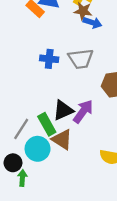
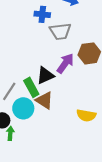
blue cross: (49, 59) -> (42, 14), moved
purple arrow: (83, 111) -> (65, 63), moved

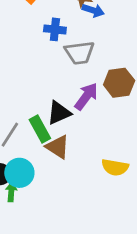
cyan circle: (23, 108) -> (19, 173), moved

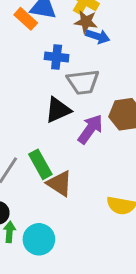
black triangle: (59, 113) -> (58, 110), moved
cyan circle: (19, 173) -> (39, 239), moved

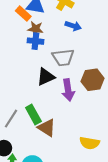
brown star: (86, 22) -> (35, 29), moved
blue cross: (57, 57) -> (35, 41), moved
purple arrow: (90, 129) -> (68, 90), turned 135

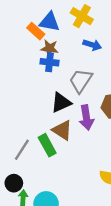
gray trapezoid: (63, 57) -> (81, 81), turned 130
brown triangle: (47, 128) -> (62, 130), moved

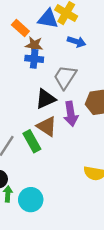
blue triangle: (50, 22) -> (48, 19), moved

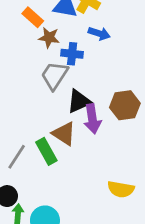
blue cross: (34, 59) -> (72, 54), moved
gray trapezoid: (65, 77) -> (54, 75), moved
black triangle: (46, 99) -> (79, 101), moved

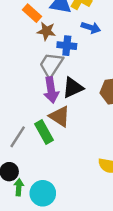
purple arrow: (92, 119) -> (51, 90), moved

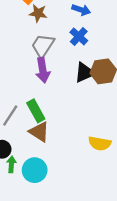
blue cross: (67, 46) -> (79, 36), moved, turned 36
black triangle: (73, 88) -> (85, 73), moved
brown triangle: (60, 116) -> (39, 132), moved

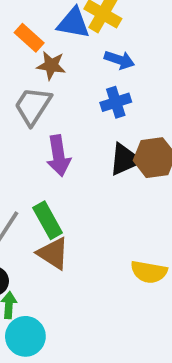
blue cross: (79, 36) -> (116, 102), turned 30
gray trapezoid: (43, 46) -> (33, 106), moved
cyan circle: (35, 170) -> (25, 336), moved

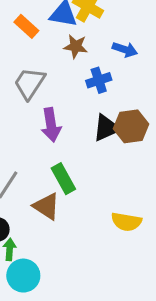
blue arrow: (119, 60) -> (125, 49), moved
brown star: (51, 65) -> (76, 46), moved
green rectangle: (48, 220) -> (63, 179), moved

